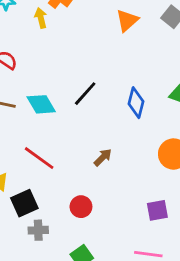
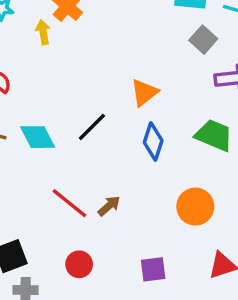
orange triangle: (127, 20) -> (144, 93), moved
red line: (39, 158) -> (69, 203), moved
purple square: (157, 210) -> (153, 269), moved

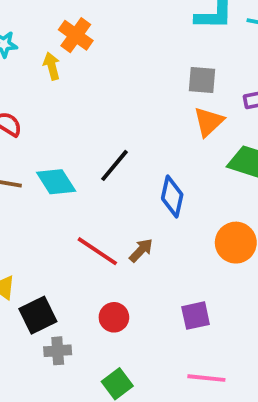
gray square: (203, 40) -> (202, 80), moved, turned -32
orange triangle: (144, 93) -> (209, 122), moved
blue diamond: (153, 142) -> (172, 196), moved

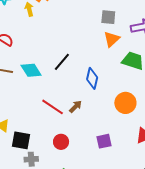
black square: (38, 315) -> (21, 140), turned 36

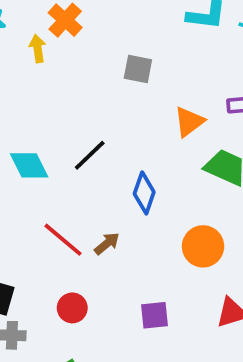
gray square: (108, 17) -> (138, 69), moved

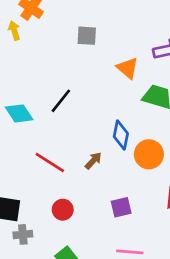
orange triangle: (189, 122) -> (128, 68), turned -35
blue diamond: (144, 193) -> (121, 135), moved
brown arrow: (107, 244) -> (93, 161), moved

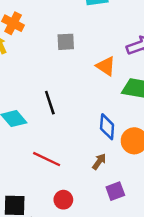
black line: (61, 101) -> (50, 103), turned -50
brown arrow: (93, 161) -> (99, 162), moved

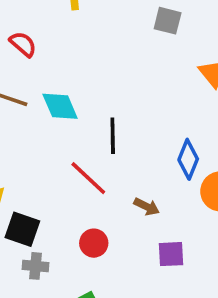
black line: (50, 103) -> (113, 136), moved
brown arrow: (99, 162) -> (147, 207), moved, turned 63

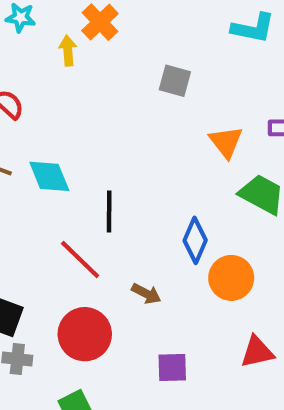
red circle: (94, 243) -> (85, 334), size x1.6
purple square: (171, 254) -> (172, 367), moved

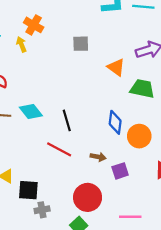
red circle: (85, 334) -> (88, 197), moved
purple square: (172, 367) -> (120, 171), moved

